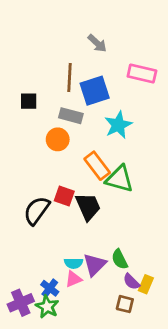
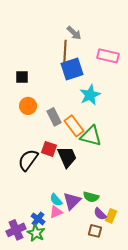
brown line: (70, 77) -> (65, 51), moved
gray rectangle: (71, 116) -> (54, 117), moved, turned 48
orange circle: (58, 139) -> (28, 106), moved
green semicircle: (120, 259) -> (91, 197), turned -49
cyan semicircle: (73, 263) -> (56, 200), turned 48

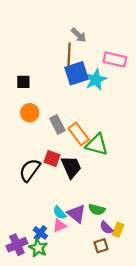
cyan star: (90, 95) -> (96, 80), moved
purple triangle: (72, 201) -> (77, 214), turned -36
brown square: (95, 231) -> (101, 246), turned -32

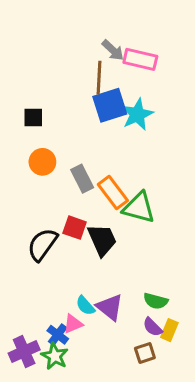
pink rectangle: (115, 59) -> (140, 59), moved
green semicircle: (97, 210) -> (156, 301), moved
pink triangle: (59, 226) -> (73, 324), moved

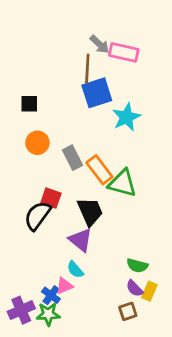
cyan star: (137, 114) -> (126, 117), moved
red square: (75, 228) -> (51, 198), moved
purple triangle: (110, 307) -> (81, 240), moved
green star: (55, 356) -> (48, 314), turned -30

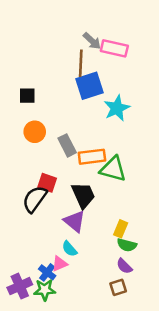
orange rectangle: (99, 170) -> (92, 157), turned -60
yellow rectangle: (149, 291) -> (121, 229), moved

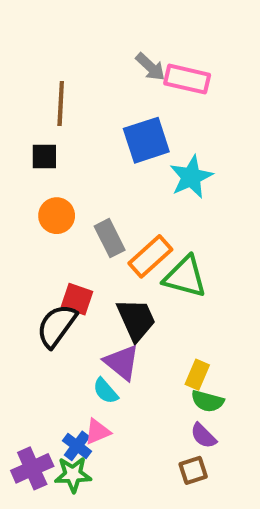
brown line: (81, 63) -> (61, 104), moved
orange rectangle: (92, 157) -> (150, 256), turned -35
cyan semicircle: (70, 249) -> (106, 391), moved

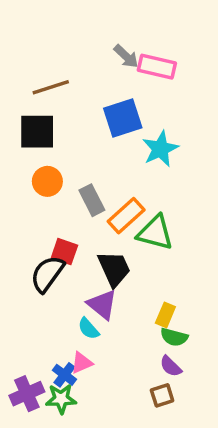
brown line: (61, 104) -> (51, 87), turned 69
black square: (44, 157) -> (37, 132), size x1.6

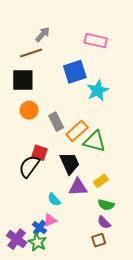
gray arrow: (126, 56) -> (43, 34), moved, turned -91
purple triangle: (102, 305) -> (78, 187), moved, turned -42
yellow rectangle: (165, 315) -> (101, 181), moved, turned 32
purple cross: (27, 394) -> (17, 239), turned -30
green star: (61, 399) -> (37, 242), turned 30

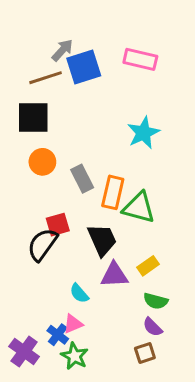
blue square: (75, 72) -> (84, 67), moved
orange rectangle: (77, 131) -> (113, 192), turned -35
red square: (39, 153) -> (58, 225), turned -35
green star: (37, 242) -> (75, 356), moved

